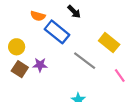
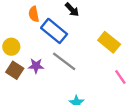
orange semicircle: (38, 16) -> (34, 14), turned 64
gray line: (85, 61) -> (64, 61), moved

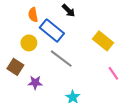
yellow circle: (11, 47) -> (29, 43), moved
purple star: (36, 66) -> (35, 83), moved

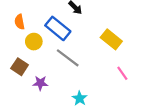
orange semicircle: (33, 15) -> (20, 22), moved

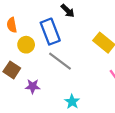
blue rectangle: (58, 28) -> (50, 32), turned 30

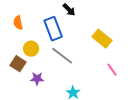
yellow circle: (26, 45) -> (31, 49), moved

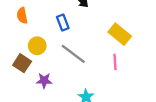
blue rectangle: (53, 29) -> (63, 23), size x0.6
pink line: (112, 70) -> (115, 62), moved, turned 32

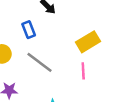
yellow rectangle: (120, 34) -> (88, 42), turned -70

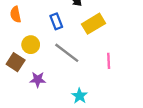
yellow rectangle: (88, 42) -> (94, 24), moved

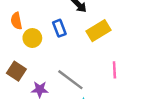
yellow circle: (31, 45) -> (32, 38), moved
gray line: (67, 53) -> (70, 80), moved

